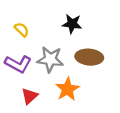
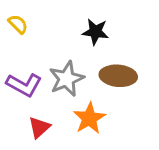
yellow semicircle: (22, 30) -> (18, 24), moved
gray star: (50, 59) -> (67, 79), turned -30

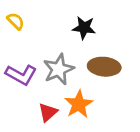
red triangle: (39, 127) -> (48, 112), moved

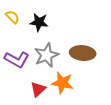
black star: (84, 28) -> (39, 22), moved
orange star: (79, 104) -> (62, 83), turned -30

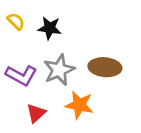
red triangle: (38, 89) -> (36, 113), moved

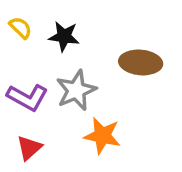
brown ellipse: (105, 67) -> (141, 62), moved
red triangle: (36, 113) -> (29, 148), moved

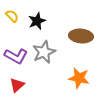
black star: (64, 36) -> (37, 21), turned -30
orange star: (102, 136) -> (79, 78), moved

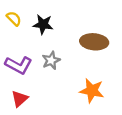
black star: (37, 21) -> (43, 24), turned 30
gray star: (44, 52) -> (51, 60), size x0.7

